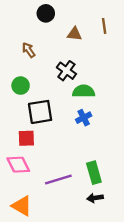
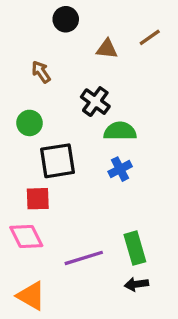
brown line: (104, 26) -> (150, 37), turned 63

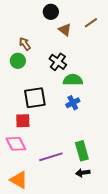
black circle: (66, 19) -> (51, 12), moved
brown triangle: (107, 49) -> (65, 30), turned 32
green circle: (30, 123) -> (18, 61), moved

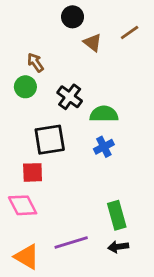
black cross: (58, 62) -> (70, 97), moved
purple line: (51, 157) -> (71, 242), moved

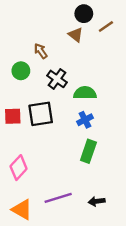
black circle: (73, 17) -> (84, 14), moved
brown arrow: (35, 63) -> (41, 51), moved
red square: (33, 172) -> (13, 116), moved
pink diamond: (23, 205) -> (19, 168), turned 70
green rectangle: (117, 215) -> (88, 151), moved, turned 35

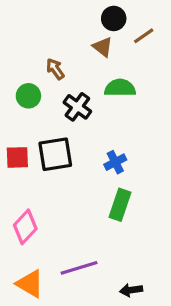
green semicircle: (85, 93) -> (120, 88), moved
black arrow: (97, 201) -> (131, 290), moved

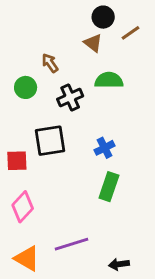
black cross: (77, 107) -> (70, 98), turned 30
red square: (17, 157) -> (17, 161), moved

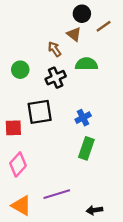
brown arrow: (50, 63) -> (54, 49), moved

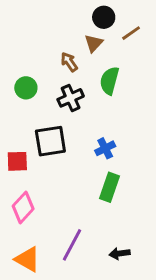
brown triangle: (74, 34) -> (94, 43), turned 35
green semicircle: (86, 64) -> (109, 81), turned -75
purple line: (57, 194) -> (72, 245), turned -45
black arrow: (94, 210) -> (120, 253), moved

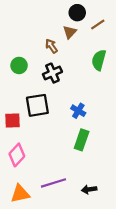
green semicircle: (109, 81) -> (99, 60), moved
blue cross: (105, 148) -> (78, 111), turned -32
purple line: (72, 245) -> (54, 183), turned 45
orange triangle: (27, 259) -> (20, 194), turned -42

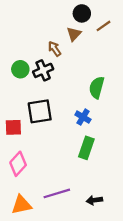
green semicircle: (99, 60) -> (97, 87), moved
black cross: (52, 73) -> (43, 70), moved

